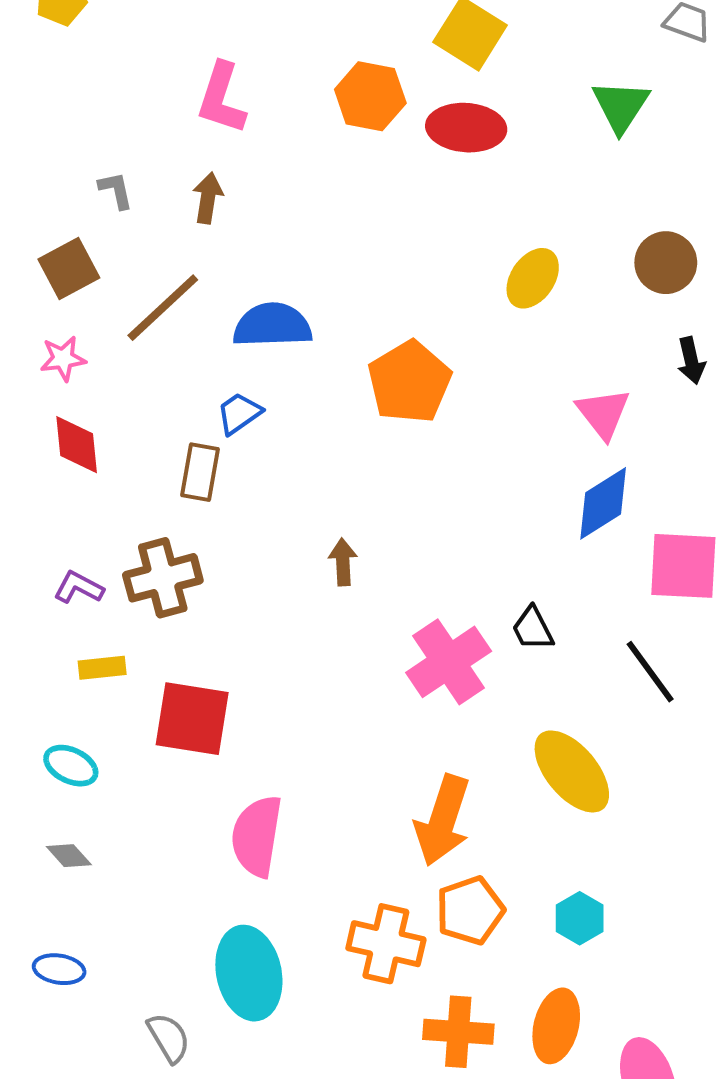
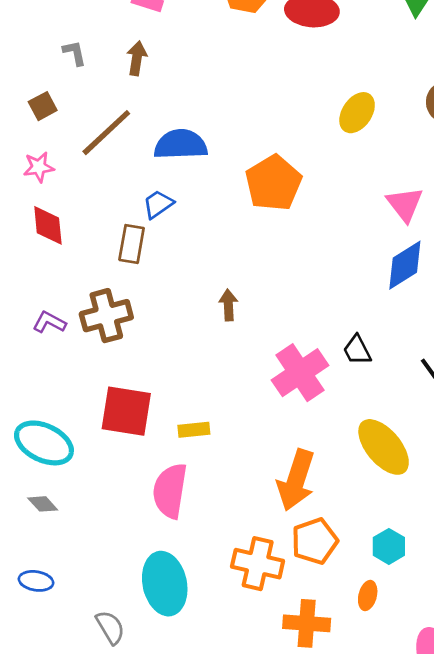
brown square: (69, 269) -> (43, 106), size x0.7
yellow rectangle: (102, 668) -> (194, 430), moved
cyan ellipse: (71, 766) -> (44, 443), size x1.6
orange ellipse: (556, 1026) -> (368, 596), moved, size x0.6

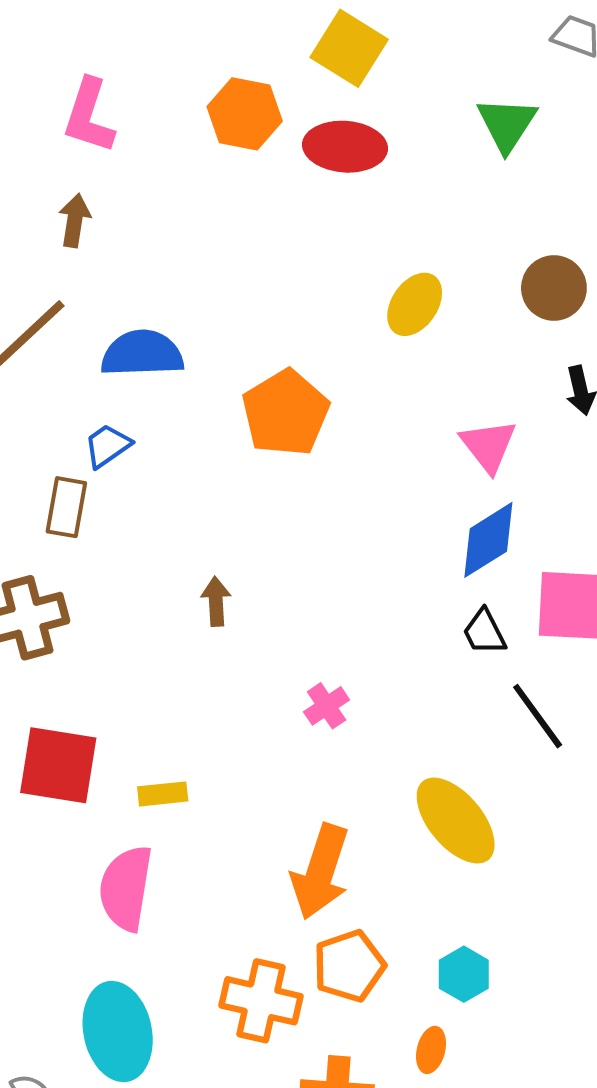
black trapezoid: (357, 350) -> (484, 632), moved
pink cross: (300, 373) -> (327, 706), size x0.5

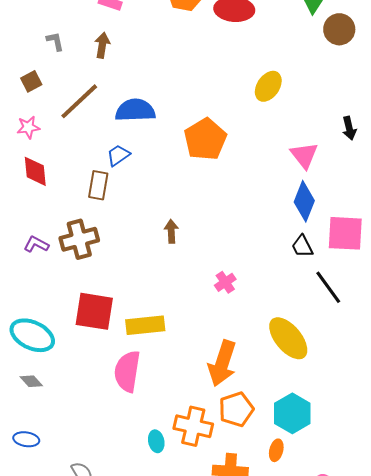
brown circle: (554, 288) -> (339, 29), moved
blue diamond: (488, 540) -> (304, 201), turned -36
yellow rectangle: (163, 794) -> (145, 325), size x1.6
cyan hexagon: (464, 974) -> (292, 413), size x1.5
cyan ellipse: (118, 1032) -> (156, 441), moved, size x0.5

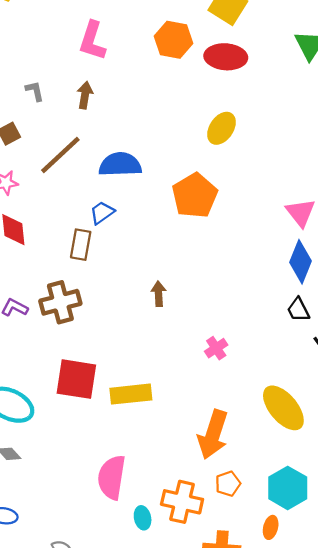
yellow ellipse: (268, 86) -> (222, 128), moved
pink semicircle: (127, 371) -> (112, 477), moved
orange pentagon: (236, 409) -> (228, 484), size x0.7

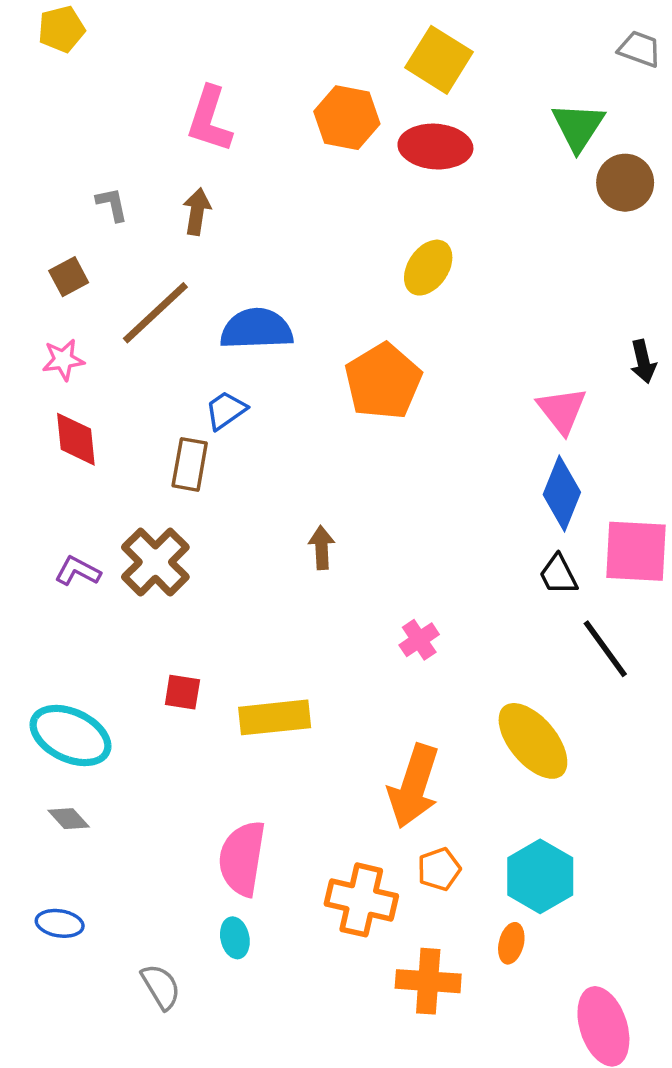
brown cross: (60, 302) -> (155, 562), turned -30
red square: (76, 379) -> (182, 692), size x0.5
cyan ellipse: (143, 518) -> (235, 938), moved

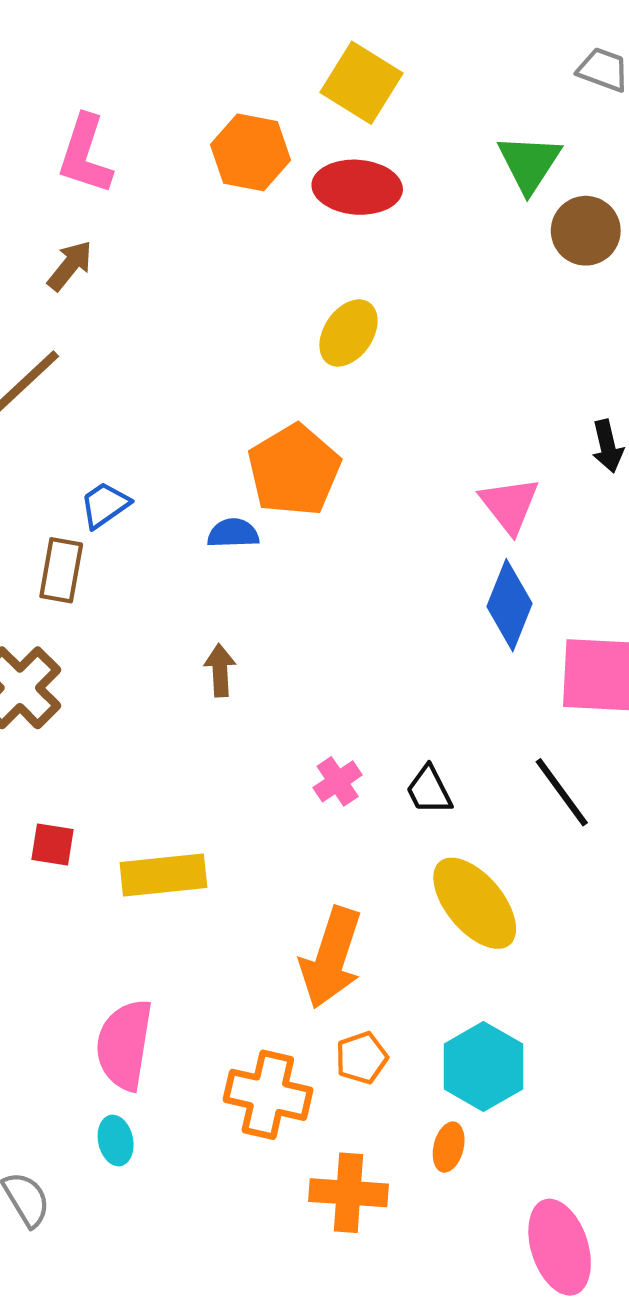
brown arrow: (197, 212) -> (70, 266), turned 30
blue semicircle: (257, 329) -> (233, 533), moved, size x0.6
black trapezoid: (558, 575) -> (429, 790), moved

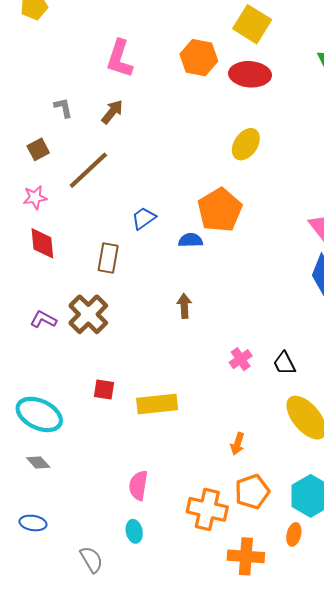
blue trapezoid: (105, 505) -> (144, 218), moved
orange arrow: (331, 958) -> (237, 444), size x0.5
pink semicircle: (124, 1045) -> (138, 485), size x0.7
orange pentagon: (362, 1058) -> (252, 492), size x1.4

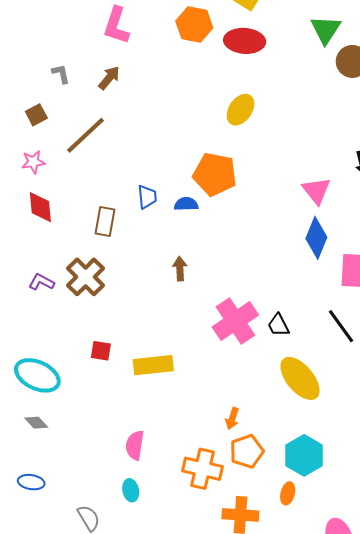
orange pentagon: (220, 210) -> (215, 174), turned -30
blue trapezoid: (144, 218) -> (147, 197), moved, turned 120
pink cross: (241, 359) -> (235, 321), size x2.0
orange arrow: (237, 444) -> (232, 418), moved

